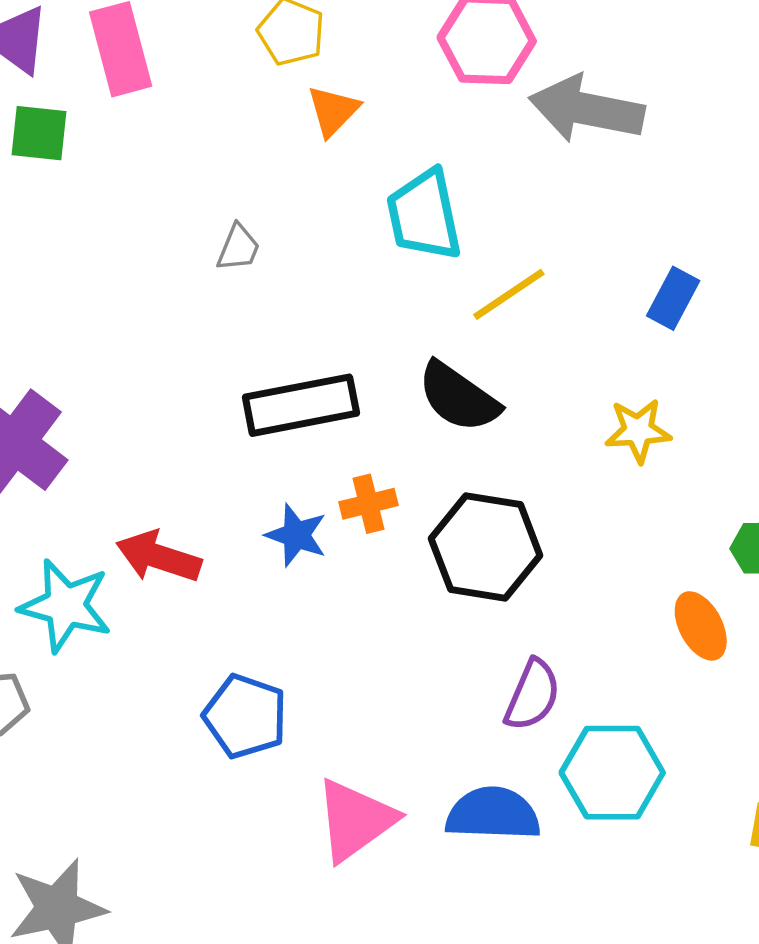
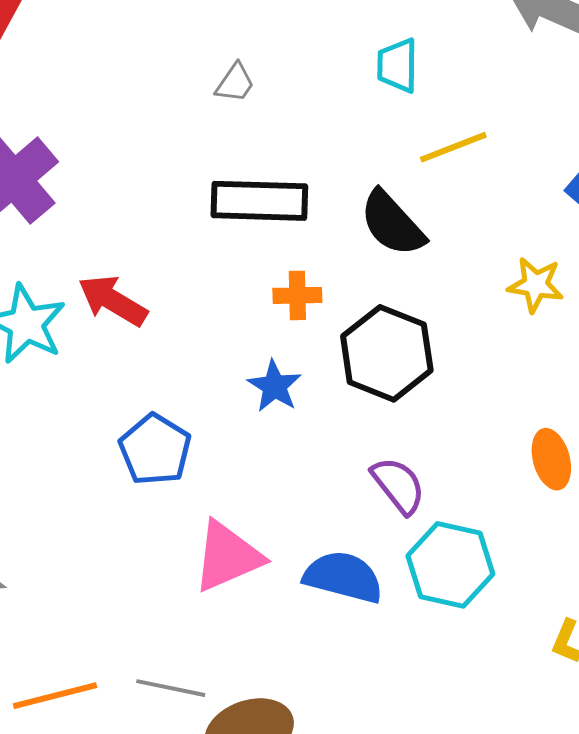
cyan trapezoid: (424, 215) -> (397, 65), size x0.7
gray trapezoid: (238, 248) -> (235, 83), moved
blue star: (296, 535) -> (274, 386), moved
purple semicircle: (532, 695) -> (398, 485), turned -74

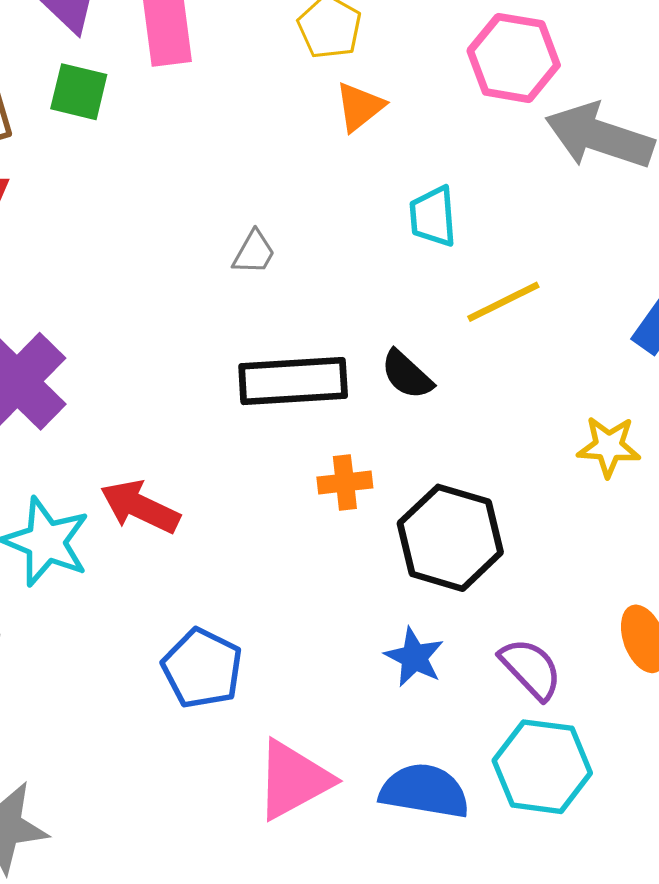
black semicircle: (392, 223) -> (407, 375), moved, size x0.7
blue star: (274, 386) -> (414, 657), moved
purple semicircle: (398, 485) -> (531, 669), moved

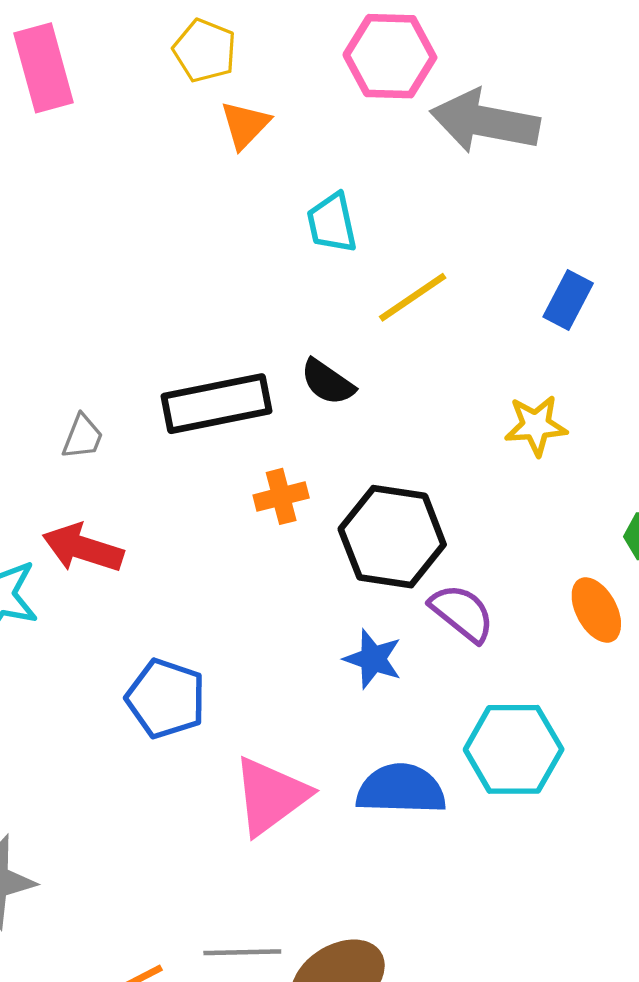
gray trapezoid: (254, 252) -> (83, 437), moved
purple semicircle: (531, 669) -> (462, 613), moved

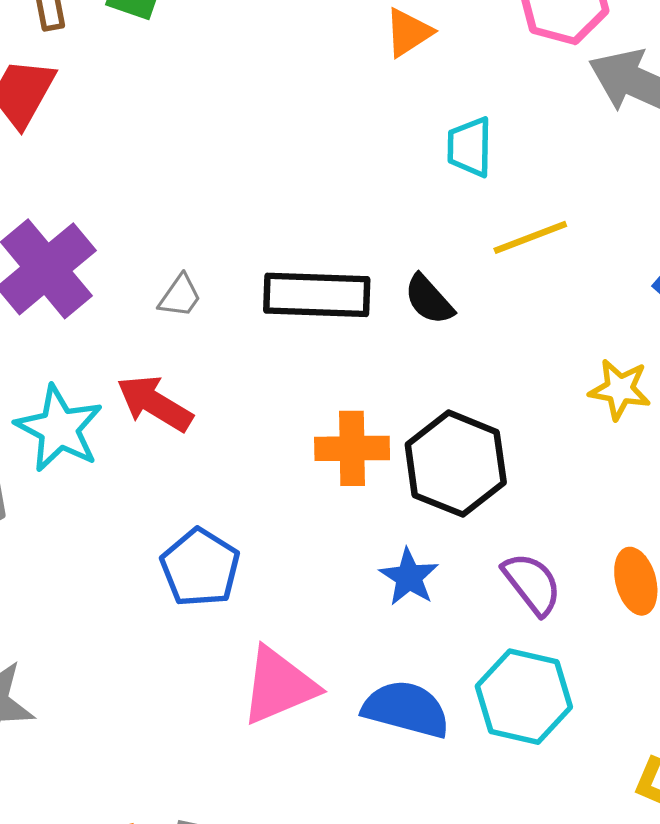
orange cross: (281, 496) -> (352, 448), moved, size x1.4
purple semicircle: (462, 613) -> (532, 584), moved

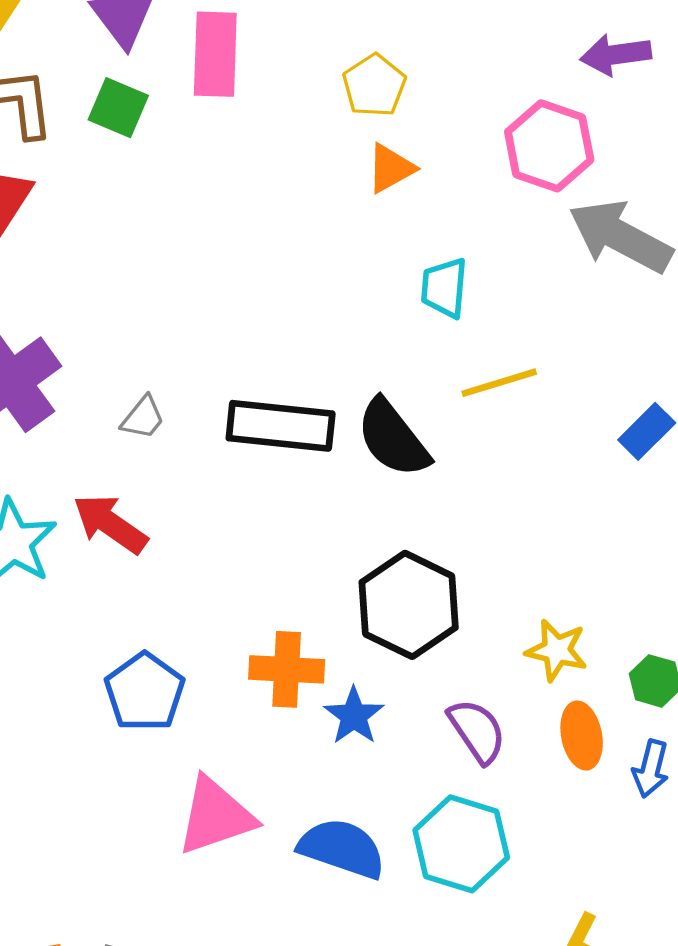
black semicircle: (429, 300) -> (393, 438), size x1.5
yellow star: (620, 389) -> (557, 650), moved
orange cross: (352, 448) -> (287, 669), moved

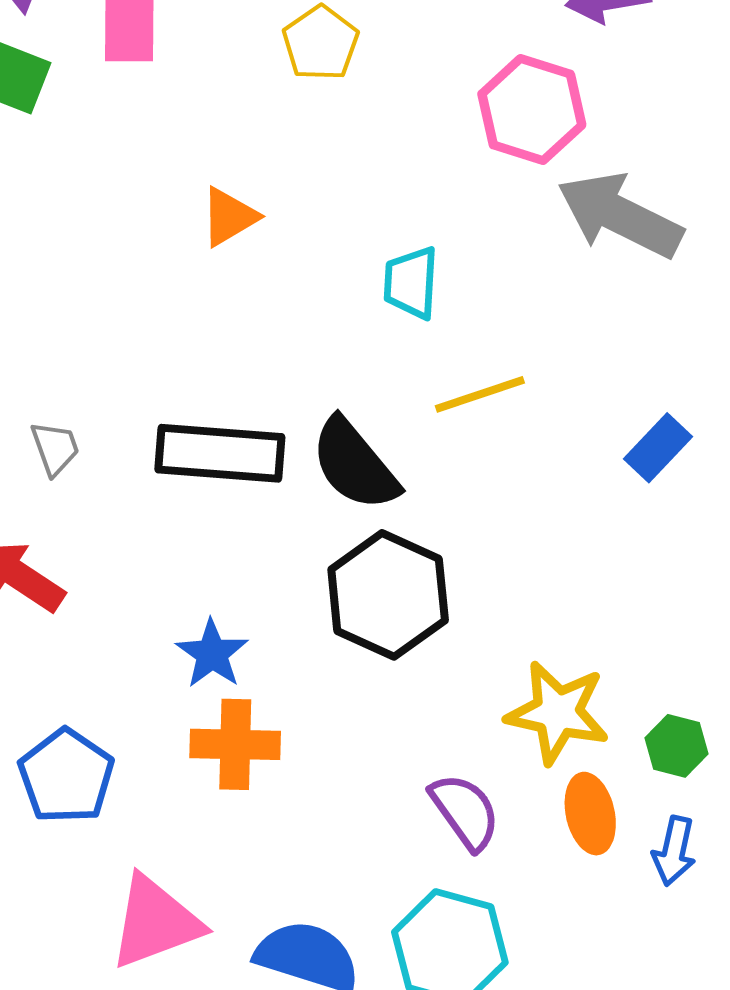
orange triangle: (391, 168) -> (229, 217), moved
gray trapezoid: (143, 418) -> (55, 448), turned -57
black hexagon: (409, 605) -> (388, 595), moved
yellow star: (557, 650) -> (558, 713), size x1.4
blue star: (354, 716) -> (212, 654), moved

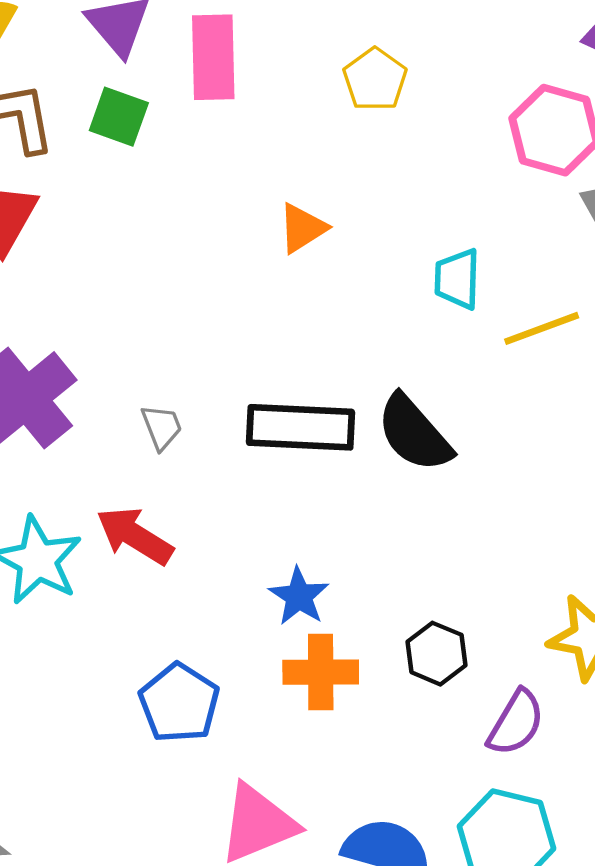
yellow line: (480, 394) -> (542, 328), moved
black hexagon: (388, 595) -> (436, 654), moved, size x0.6
purple semicircle: (465, 812) -> (516, 723), turned 68

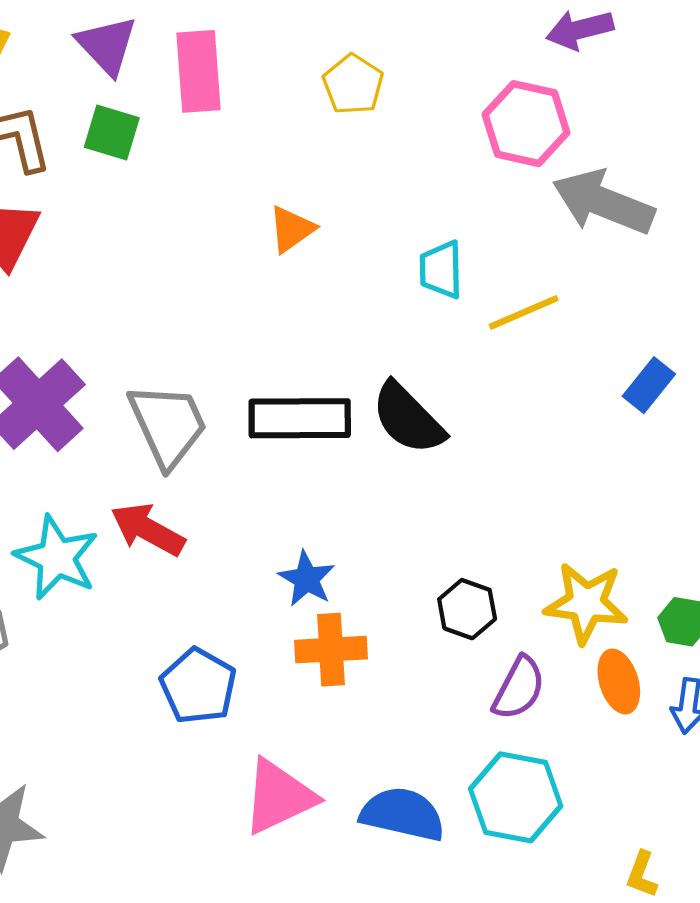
gray trapezoid: (162, 427) -> (168, 425), size x2.0
black hexagon: (436, 654) -> (467, 609), moved

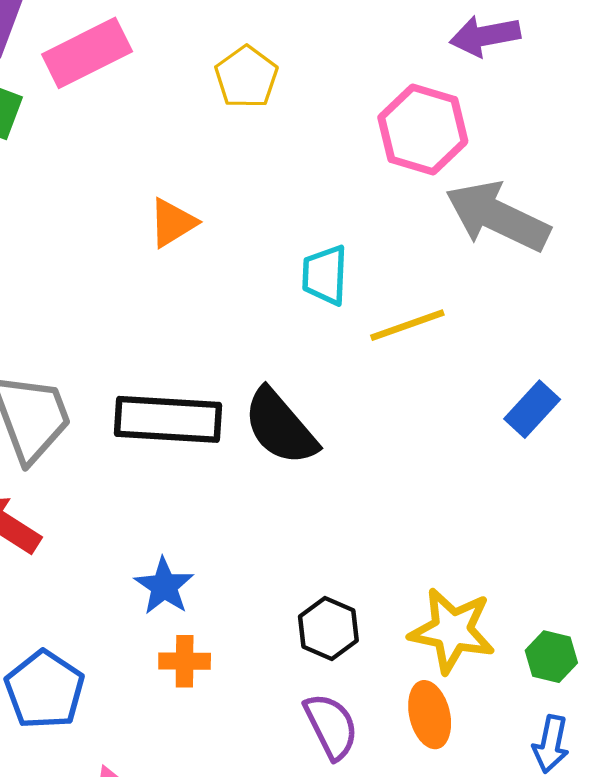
pink rectangle: (199, 71) -> (87, 53), turned 64
orange cross: (331, 650) -> (185, 661), size x0.7
orange ellipse: (619, 681) -> (430, 715), moved
purple semicircle: (519, 688) -> (331, 726), moved, turned -58

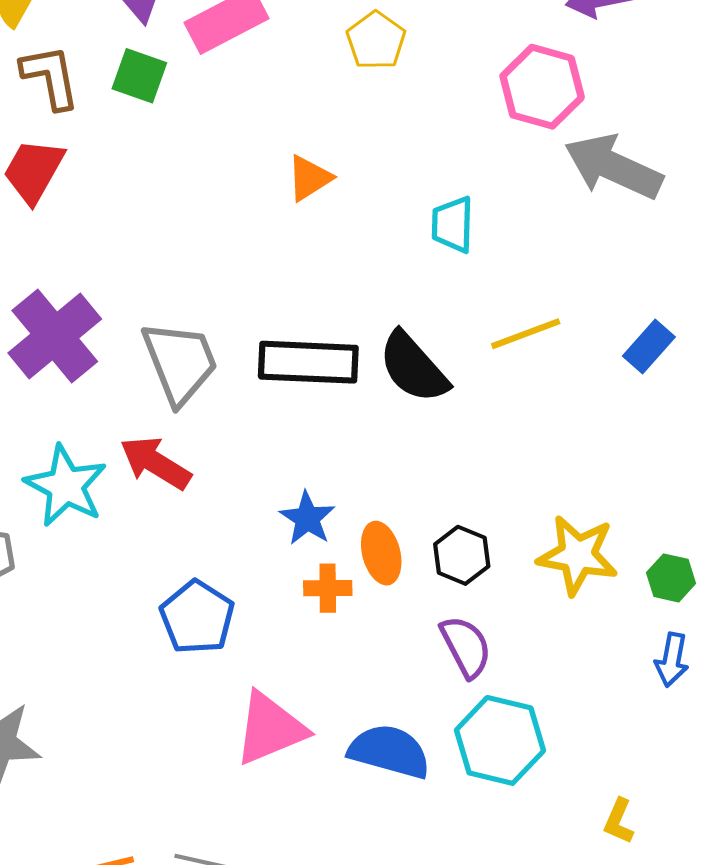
yellow line: (407, 325) -> (526, 334), moved
orange ellipse: (430, 715) -> (381, 553), moved

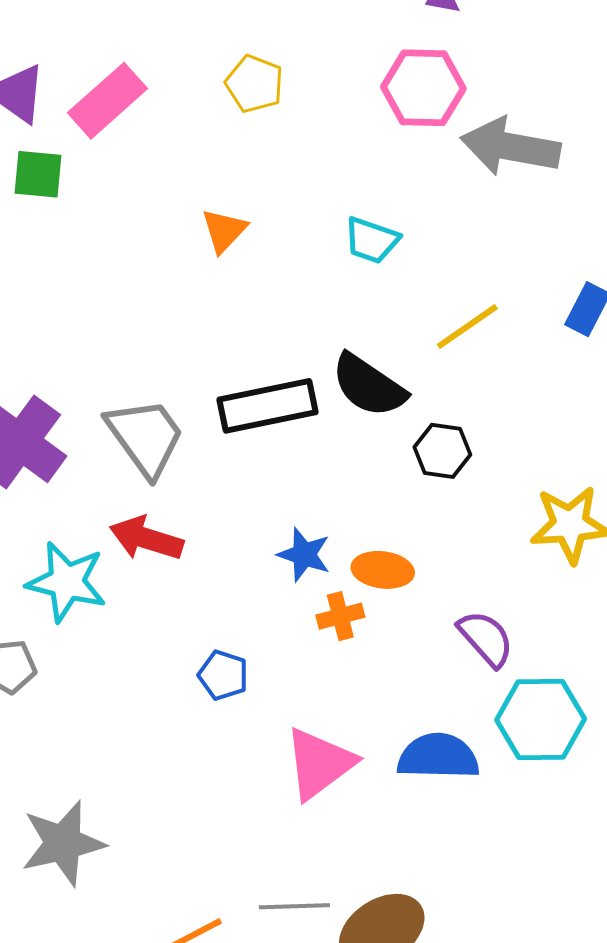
cyan trapezoid: (453, 225) -> (372, 240), turned -58
orange ellipse: (381, 553) -> (383, 570), turned -54
black hexagon: (462, 555) -> (442, 451), moved
blue pentagon: (197, 617) -> (223, 675), size x0.7

